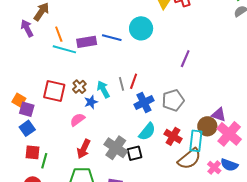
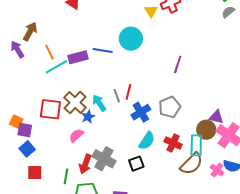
cyan line: (64, 49) -> (57, 67), turned -40
brown cross: (79, 87) -> (75, 103), size x1.6
gray cross: (116, 148) -> (104, 159), moved
green line: (44, 161) -> (66, 176), moved

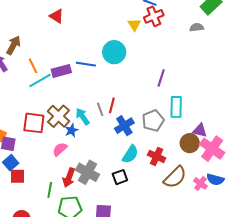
gray semicircle: (228, 12) -> (197, 27), moved, turned 32
cyan rectangle: (196, 145) -> (176, 107), moved
red square: (35, 172) -> (18, 176), moved

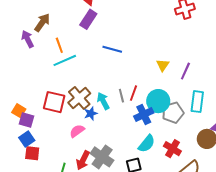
yellow triangle: (134, 25) -> (163, 65), moved
cyan circle: (114, 52) -> (158, 101), moved
purple rectangle: (61, 71) -> (88, 19), moved, turned -48

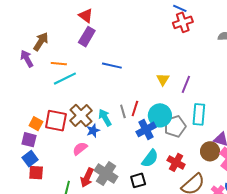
orange line: (59, 45) -> (59, 64), turned -63
orange square: (19, 111) -> (36, 124), moved

